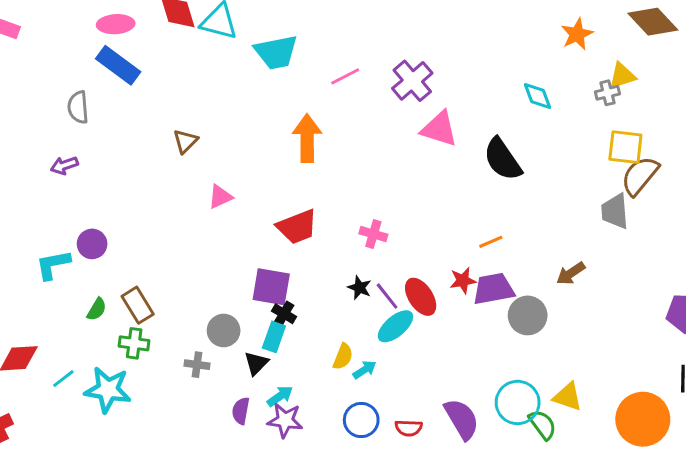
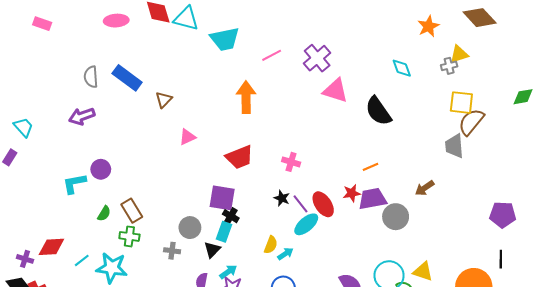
blue rectangle: (118, 65) -> (127, 78), moved
purple arrow: (64, 165) -> (82, 116), size x1.4

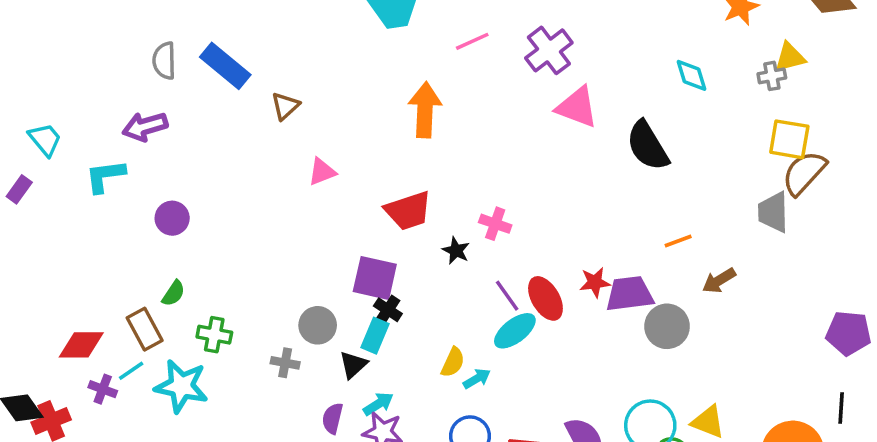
orange line: (371, 167) -> (678, 241), moved
cyan L-shape: (74, 183) -> (105, 176), moved
black star: (282, 198) -> (456, 251), moved
brown rectangle: (132, 211) -> (145, 329), moved
purple cross: (25, 259) -> (103, 389), moved

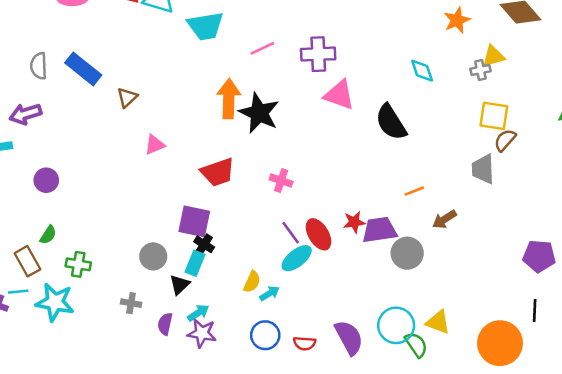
purple cross: (549, 50) -> (318, 54), turned 36
brown semicircle: (804, 173) -> (505, 140), size x0.7
black star: (456, 251) -> (259, 113), moved, size x2.0
gray cross: (285, 363) -> (131, 303), moved
cyan line: (131, 371) -> (18, 292), turned 30

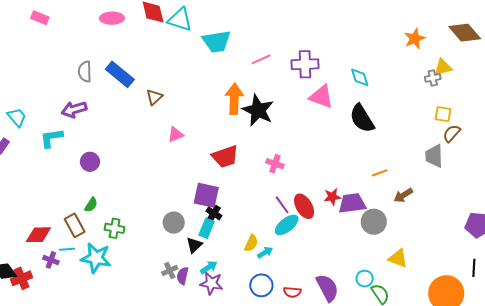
cyan diamond: (422, 71) -> (360, 77), moved
yellow square: (494, 116) -> (443, 114), size x0.7
gray cross: (131, 303) -> (170, 270), moved, turned -35
yellow triangle: (438, 322) -> (398, 258), moved
cyan circle: (396, 325) -> (365, 279), size x0.6

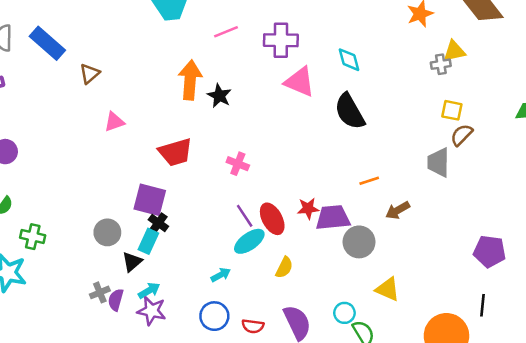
black star: (258, 110) -> (219, 96), size x0.6
yellow semicircle: (251, 243) -> (284, 267), moved

